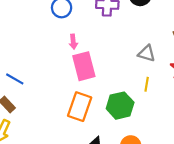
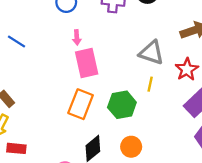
gray triangle: (147, 53) -> (151, 53), size x1.4
blue line: (15, 79) -> (17, 41), moved

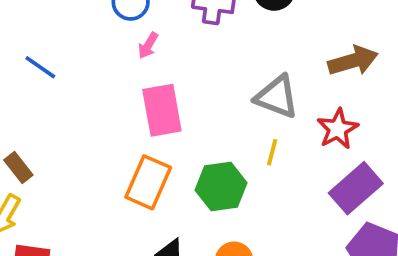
pink arrow: (77, 37) -> (148, 46), moved, turned 32

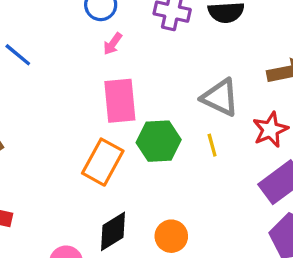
yellow line: (272, 152) -> (212, 145), turned -35
green hexagon: (221, 186) -> (159, 141), moved

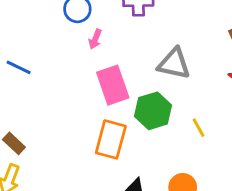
gray triangle: (220, 97) -> (174, 64), moved
yellow line: (212, 145) -> (199, 128), moved

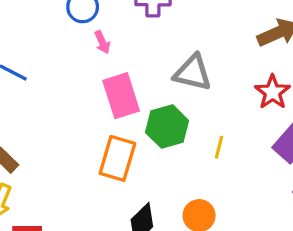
pink arrow: (95, 39) -> (102, 42), turned -48
yellow line: (199, 128) -> (219, 147), turned 42

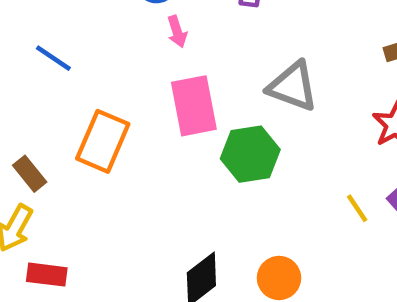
yellow line: (219, 147) -> (357, 208), moved, turned -55
orange rectangle: (117, 158) -> (103, 141), moved

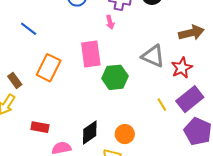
pink arrow: (177, 32) -> (110, 22), moved
gray triangle: (293, 86) -> (153, 56), moved
red rectangle: (47, 275) -> (40, 127), moved

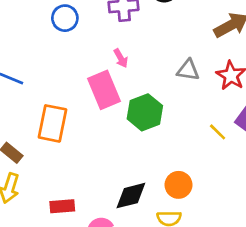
pink arrow: (110, 22) -> (121, 58), moved
gray triangle: (153, 56) -> (188, 70), size x0.7
black diamond: (90, 132) -> (131, 196), turned 35

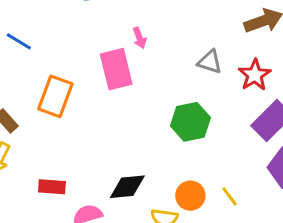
green hexagon: (145, 112) -> (190, 122), moved
yellow line: (218, 132) -> (230, 196), moved
orange circle: (178, 185) -> (190, 196), moved

